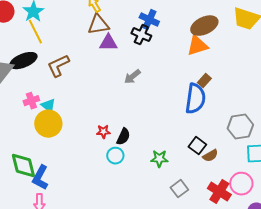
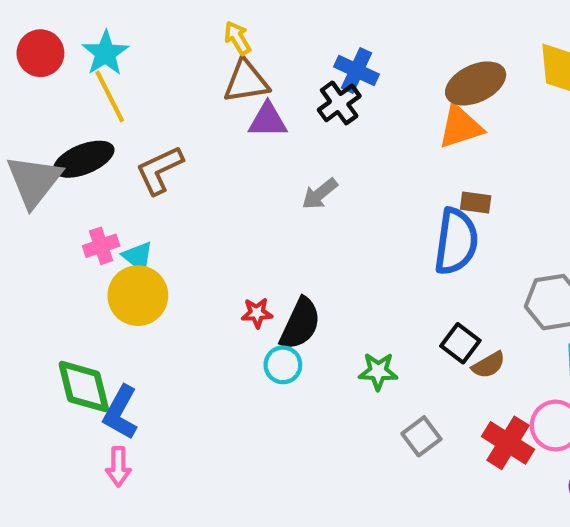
black cross: (141, 35) -> (339, 103), turned 30
brown rectangle: (204, 81) -> (476, 203), turned 56
black semicircle: (123, 137) -> (300, 324), size x1.4

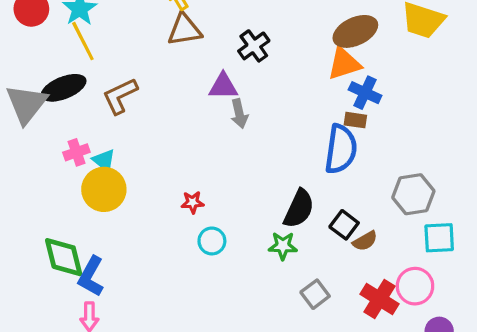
blue cross: (357, 70) -> (365, 93), moved
purple triangle: (268, 120) -> (223, 86), moved
gray arrow: (320, 194) -> (239, 114), turned -64
black semicircle: (300, 324) -> (299, 209), moved

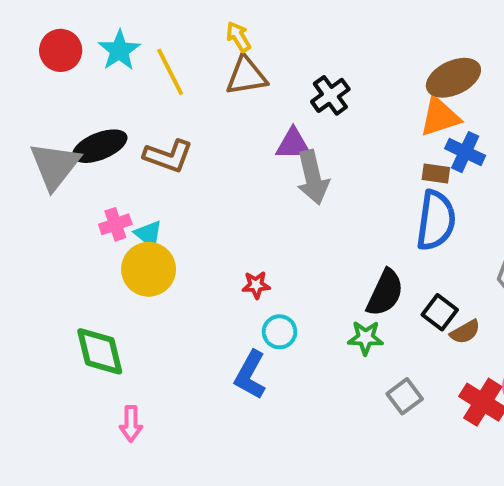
yellow line: (83, 41) -> (170, 72), moved
brown L-shape: (120, 96) -> (168, 156), turned -135
gray arrow: (239, 114) -> (313, 177), size x1.5
brown rectangle: (355, 120) -> (436, 174), moved
blue L-shape: (91, 276) -> (250, 375), moved

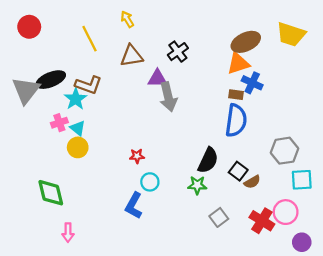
cyan star: (119, 50) -> (76, 99), moved
brown triangle: (246, 76) -> (132, 56), moved
yellow circle: (149, 269) -> (78, 147), size x0.7

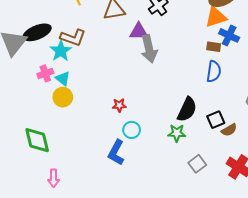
blue semicircle: (236, 121) -> (214, 71), size x0.7
black square: (238, 171) -> (216, 120), turned 30

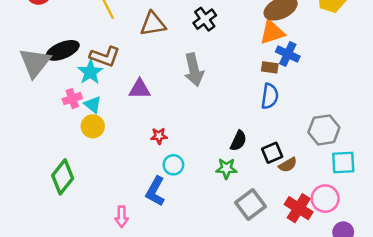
purple triangle: (139, 31) -> (140, 89), moved
black semicircle: (187, 109) -> (238, 141), size x0.7
green diamond: (37, 140) -> (63, 177), turned 52
gray square: (197, 164) -> (250, 205), size x1.4
pink arrow: (54, 178) -> (122, 217), moved

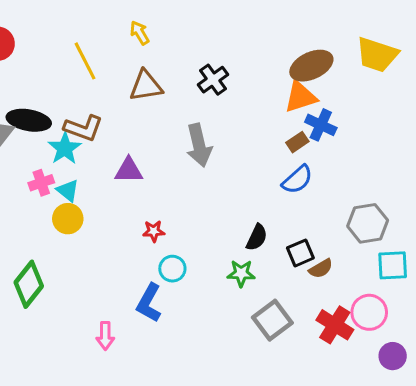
black ellipse: (63, 50) -> (29, 120), turned 32
brown rectangle: (270, 67) -> (297, 142), turned -42
blue semicircle: (270, 96) -> (297, 180), turned 40

